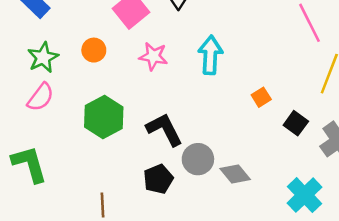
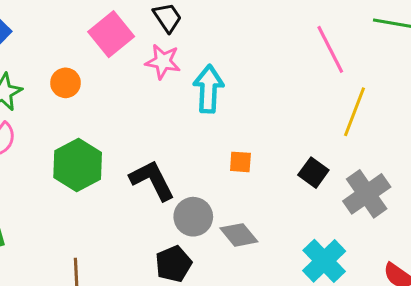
pink star: (153, 56) -> (163, 62), moved
orange square: (261, 97) -> (240, 162), moved, turned 36
black pentagon: (158, 179) -> (173, 264), moved

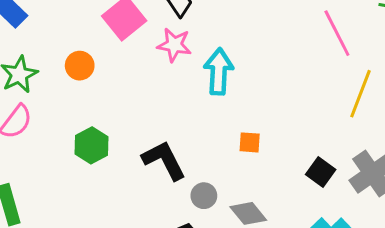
green hexagon: (78, 165) -> (92, 145), size x0.7
black square: (313, 173) -> (321, 172), moved
gray circle: (193, 217) -> (204, 196), size x0.7

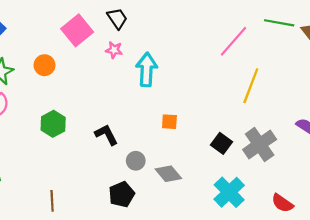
pink line: (337, 33) -> (233, 41), turned 68
pink star: (174, 45) -> (114, 50), size x0.7
black L-shape: (164, 160) -> (106, 135), size x0.7

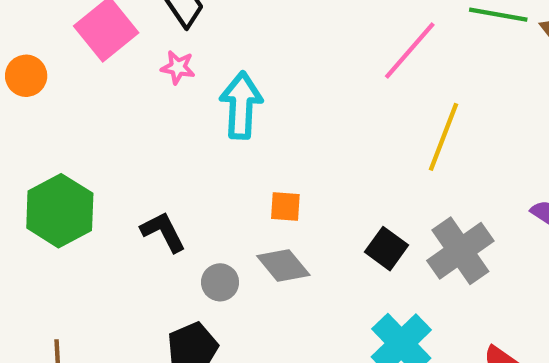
orange circle: (44, 65) -> (26, 76), moved
green hexagon: (53, 124) -> (60, 211), size x1.4
gray diamond: (168, 174) -> (283, 265), moved

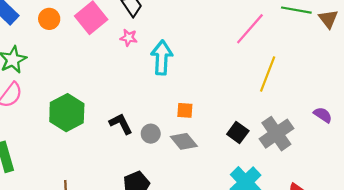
orange circle: (26, 76) -> (49, 19), moved
gray circle: (220, 282) -> (151, 134), moved

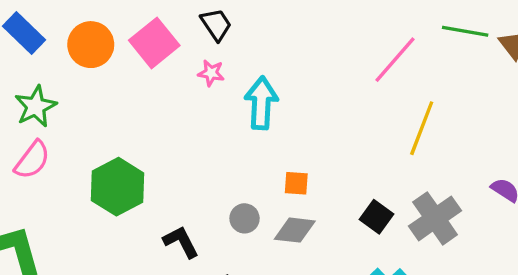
orange circle: (49, 19) -> (91, 45), size x1.4
black L-shape: (121, 124) -> (181, 242), moved
gray diamond: (184, 141) -> (295, 230), turned -44

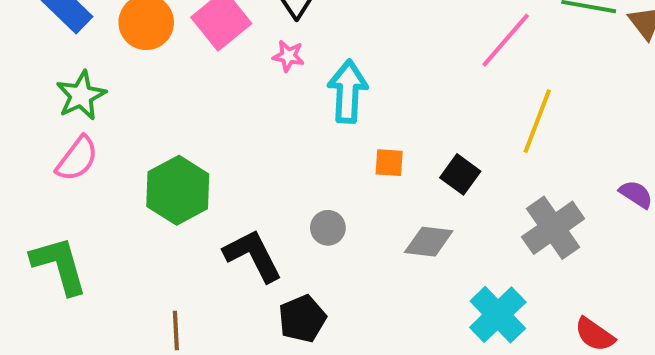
orange square: (296, 183) -> (389, 163), moved
black square: (377, 217) -> (460, 174), moved
gray diamond: (295, 230) -> (429, 242), moved
black L-shape: (181, 242) -> (253, 255), size x1.4

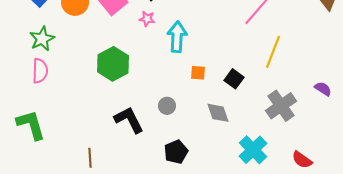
pink semicircle: (77, 159) -> (40, 71), turned -35
green hexagon: (178, 190) -> (113, 64), moved
gray diamond: (429, 242) -> (218, 113), turned 65
black pentagon: (302, 319) -> (176, 152), moved

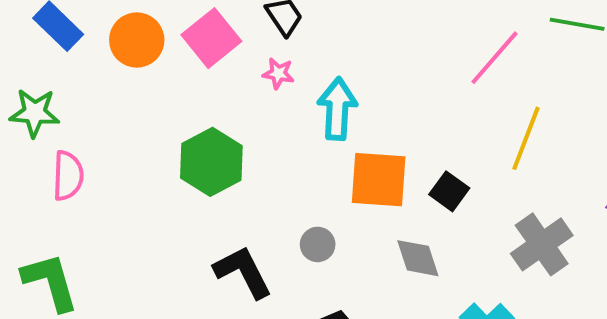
green star: (42, 39) -> (35, 113), moved, turned 30
orange square: (198, 73) -> (379, 180), size x2.0

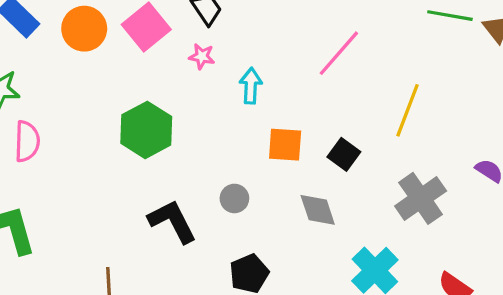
pink line: (495, 58) -> (339, 53), moved
cyan arrow: (337, 109) -> (251, 86), size x0.7
orange square: (379, 180) -> (285, 145), size x0.7

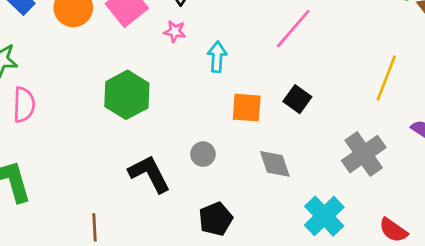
yellow line: (408, 110) -> (386, 78), moved
black square: (344, 154) -> (297, 99), moved

